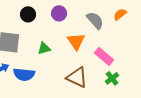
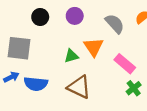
green triangle: (44, 48) -> (71, 56), moved
brown triangle: (77, 77) -> (79, 87), moved

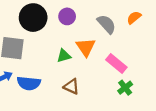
black circle: (40, 17) -> (33, 18), size x1.6
brown triangle: (79, 87) -> (71, 87), size x0.7

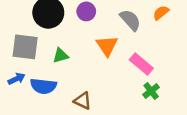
green triangle: (64, 56) -> (61, 56), moved
brown triangle: (71, 87) -> (83, 101), moved

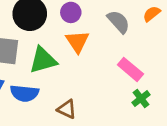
orange triangle: (107, 46) -> (77, 42), moved
green triangle: (61, 56) -> (43, 60), size x1.6

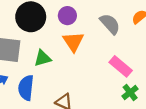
green triangle: (43, 60) -> (43, 58), size x0.7
blue semicircle: (24, 93) -> (26, 88), turned 90

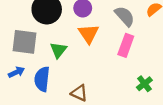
green triangle: (43, 58) -> (58, 50), turned -36
pink rectangle: (121, 66) -> (126, 45), moved, turned 70

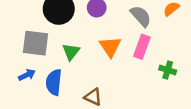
orange triangle: (89, 34) -> (110, 47), moved
green cross: (144, 84) -> (168, 70), moved, turned -35

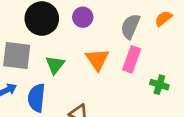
gray semicircle: (141, 16) -> (130, 26), turned -115

